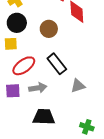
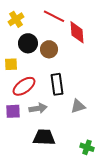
black circle: (17, 23) -> (28, 43), moved
black rectangle: (57, 64) -> (57, 84), turned 30

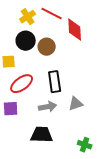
yellow cross: (16, 19) -> (28, 17), moved
gray arrow: (38, 108) -> (48, 107), moved

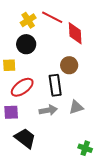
brown circle: (47, 47) -> (69, 65), moved
black trapezoid: (42, 135) -> (25, 138), moved, turned 35

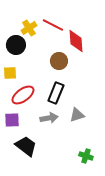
black circle: (26, 44) -> (16, 45), moved
brown circle: (69, 65) -> (59, 61), moved
black rectangle: (55, 85) -> (56, 93), turned 30

